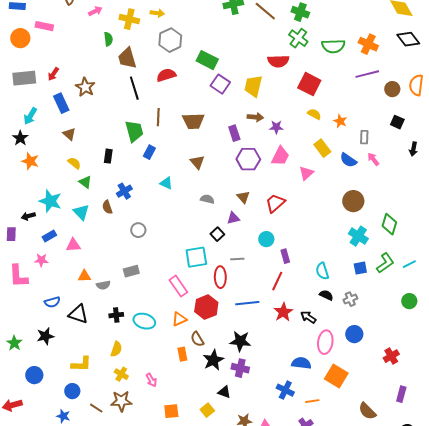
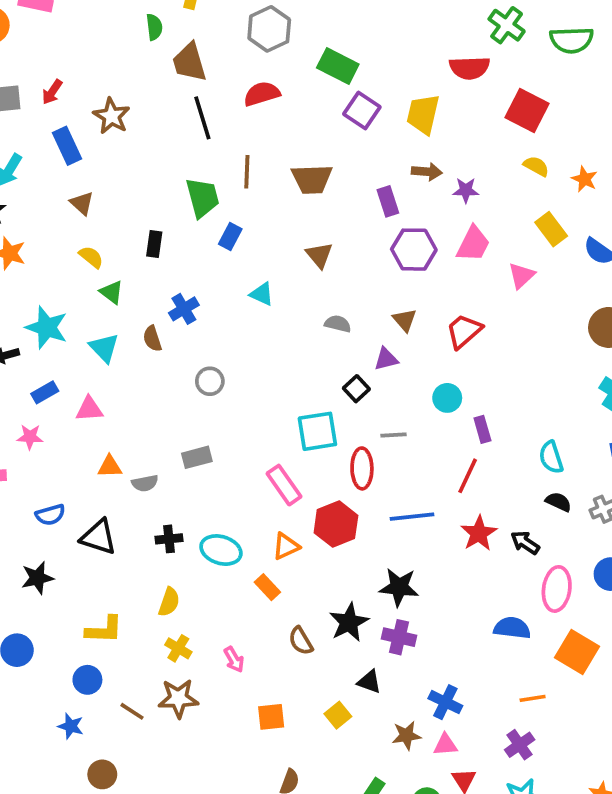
brown semicircle: (197, 339) -> (301, 641), moved
orange rectangle: (182, 354) -> (267, 587), moved, turned -32
blue cross: (285, 390) -> (445, 702), moved

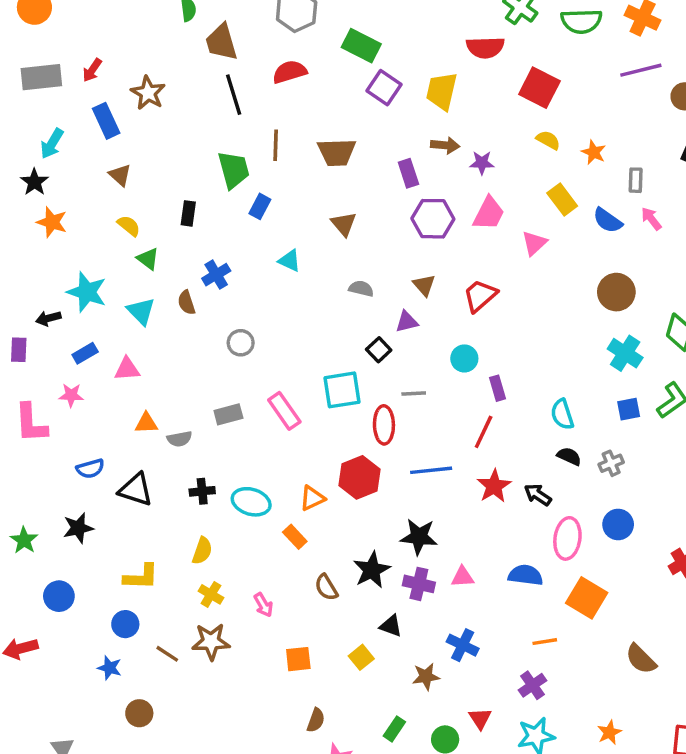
pink rectangle: (284, 485) -> (284, 411), moved
pink triangle: (445, 745) -> (463, 577), moved

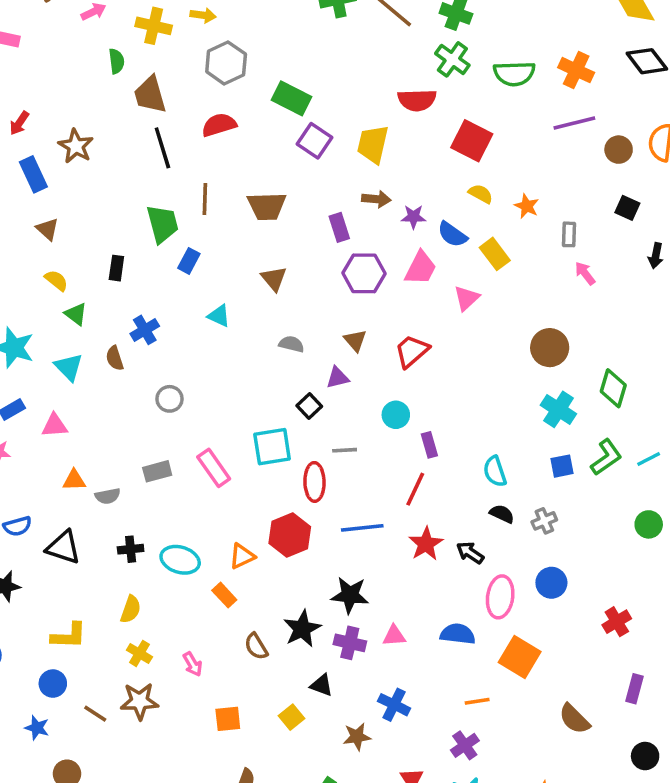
blue semicircle: (608, 220) -> (452, 234), moved

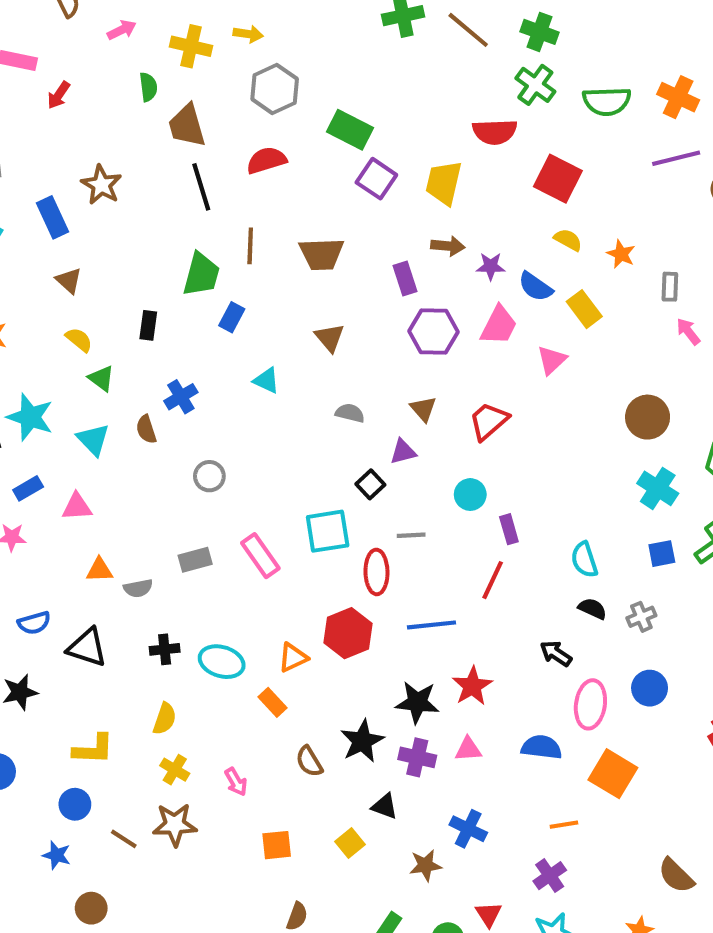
red arrow: (19, 123) -> (59, 95), moved
green trapezoid: (162, 224) -> (201, 274), turned 30
red star: (426, 544) -> (472, 686), moved
brown semicircle: (574, 719) -> (676, 876), moved

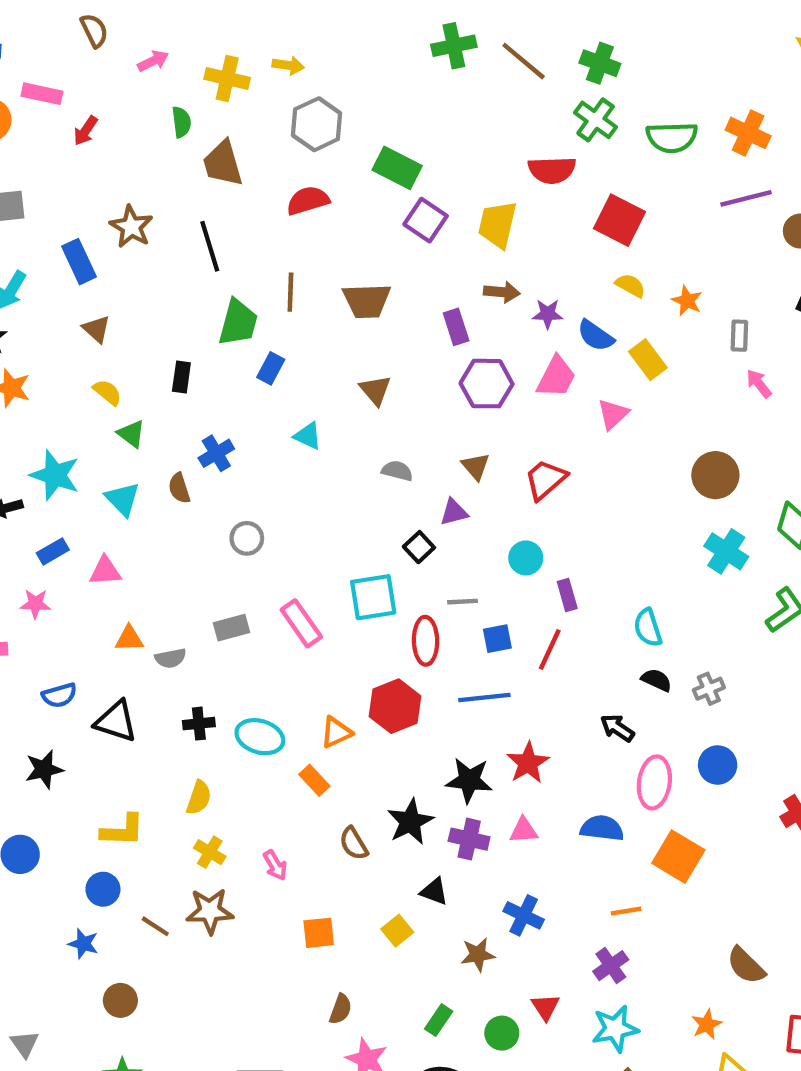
black line: (201, 187) -> (210, 246), moved
blue square: (662, 554) -> (497, 639), moved

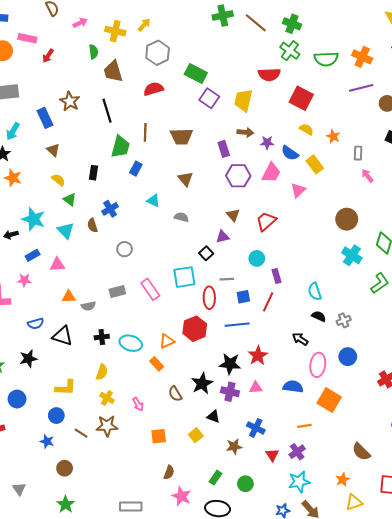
yellow arrow: (288, 65) -> (144, 25), turned -56
gray semicircle: (397, 471) -> (181, 217), moved
red triangle: (545, 1007) -> (272, 455), moved

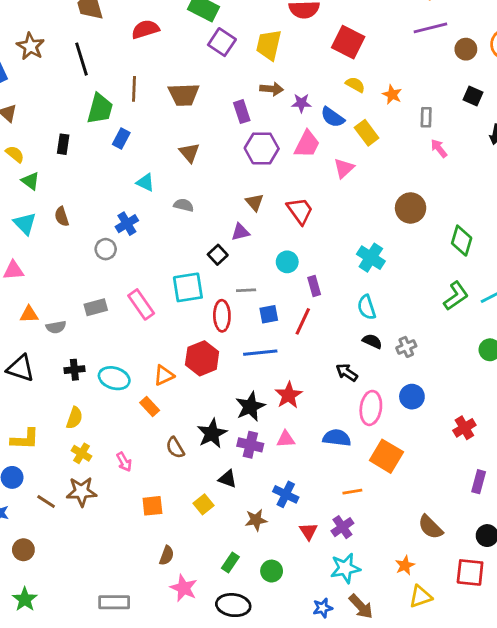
blue cross: (110, 209) -> (127, 224), moved
red trapezoid: (266, 221) -> (300, 211), turned 95
cyan cross: (352, 255) -> (371, 258), moved
black star: (230, 364) -> (250, 407), turned -30

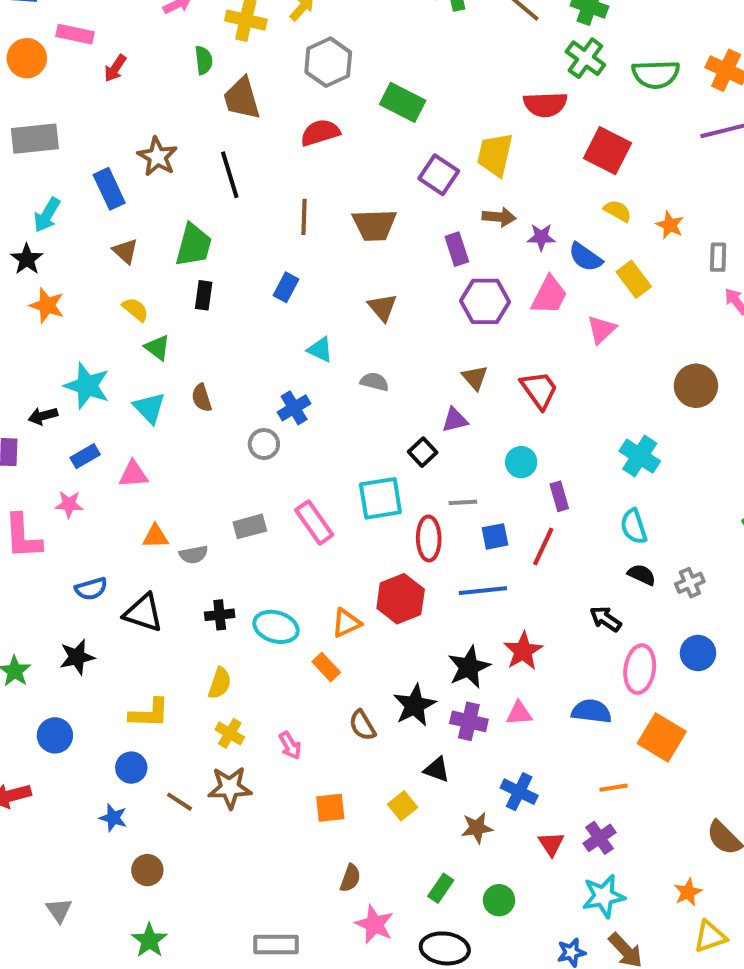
purple square: (222, 42) -> (439, 175), moved
green trapezoid: (100, 109) -> (194, 245), moved

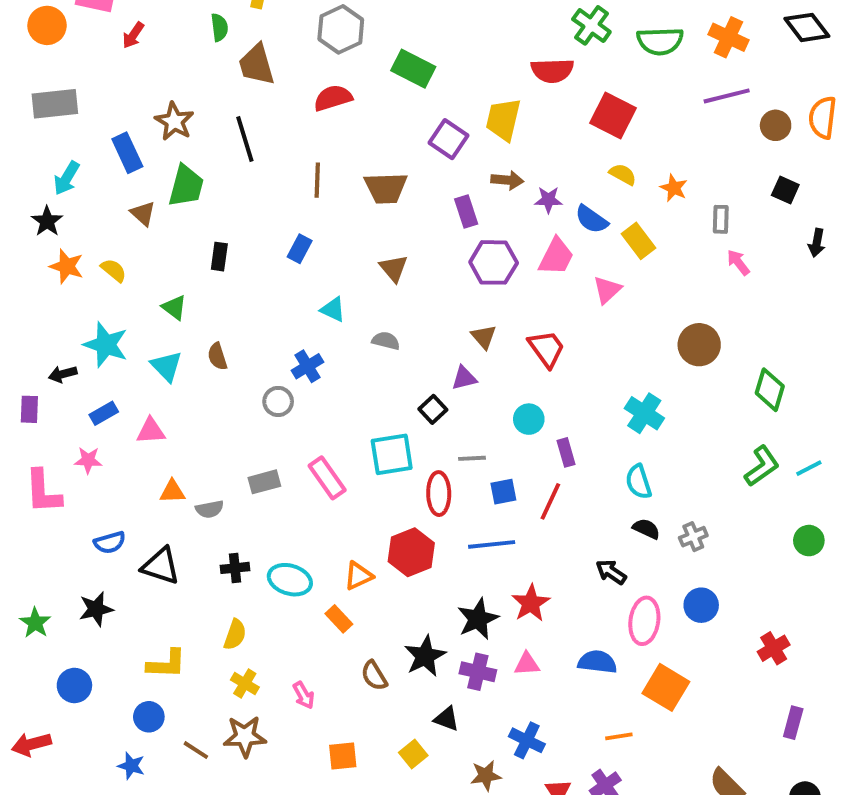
green trapezoid: (194, 245) -> (186, 186), moved
yellow semicircle: (135, 309) -> (114, 270), moved

